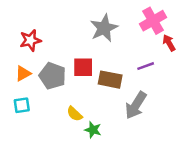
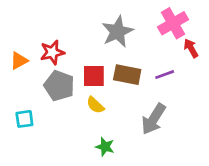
red star: (30, 40) -> (52, 52), moved
orange triangle: (23, 73) -> (19, 61), moved
brown rectangle: (110, 80) -> (127, 75), moved
yellow semicircle: (75, 114) -> (95, 105), moved

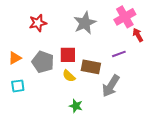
red star: (52, 52) -> (38, 23), moved
orange triangle: (19, 61) -> (15, 58), moved
brown rectangle: (127, 75) -> (91, 67), moved

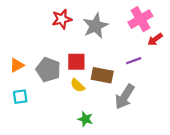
red star: (38, 23) -> (62, 19), moved
red arrow: (138, 35) -> (155, 39), turned -96

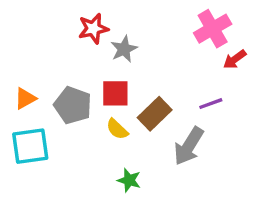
gray star: (95, 26) -> (124, 49), moved, size x0.7
purple line: (134, 61) -> (211, 104), moved
brown rectangle: (102, 75) -> (155, 114), turned -55
cyan square: (20, 97) -> (30, 146), size x1.6

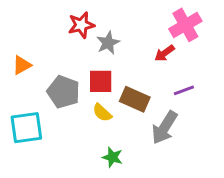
red arrow: (235, 59) -> (165, 53), moved
orange triangle: (25, 98) -> (22, 65), moved
brown rectangle: (155, 114) -> (135, 99), turned 68

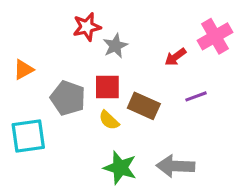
pink cross: (185, 25) -> (215, 36), moved
gray arrow: (165, 128) -> (175, 166), moved, turned 60
green star: (113, 157) -> (120, 168), size x1.5

